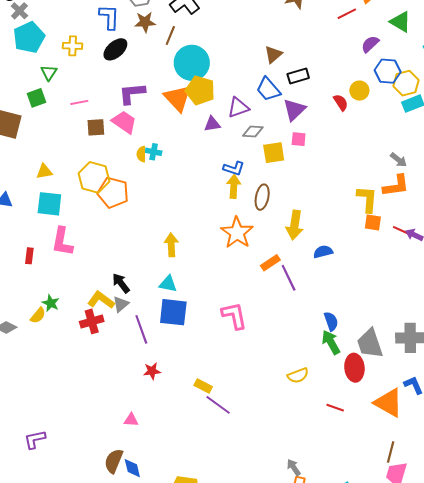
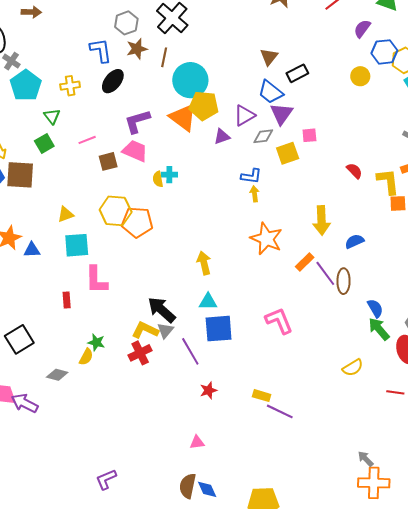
red semicircle: (341, 102) -> (354, 171), moved
purple triangle: (294, 110) -> (281, 114), moved
yellow arrow: (234, 186) -> (255, 194), size x0.7
brown ellipse: (262, 197) -> (344, 281), moved
black arrow: (121, 283) -> (162, 310), size x1.4

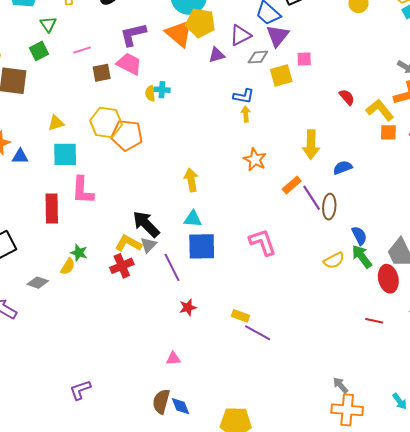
yellow L-shape: (388, 182) -> (380, 110), turned -36
orange star: (266, 239) -> (255, 160), size x0.7
red rectangle: (67, 300) -> (52, 208), size x1.8
yellow semicircle: (353, 368) -> (334, 260), moved

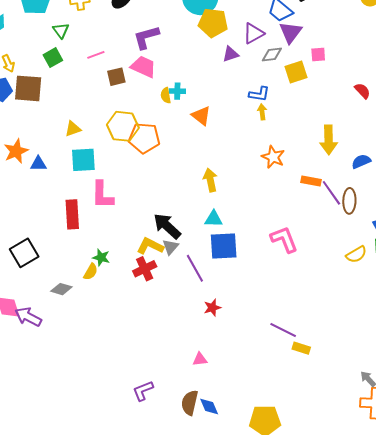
orange triangle: (179, 33) -> (201, 116), moved, size x0.7
orange rectangle: (292, 185) -> (311, 181), turned 54
yellow rectangle: (240, 316) -> (301, 348), moved
purple L-shape: (80, 390) -> (143, 391), moved

